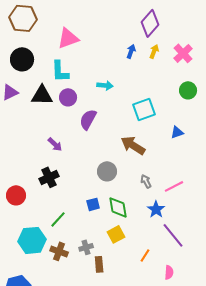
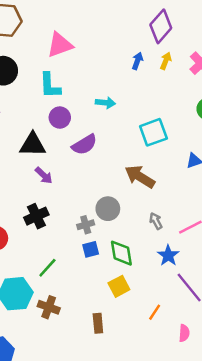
black triangle: (42, 95) -> (33, 145), moved
purple semicircle: (88, 119) -> (84, 145), turned -150
gray cross: (86, 247) -> (86, 225), moved

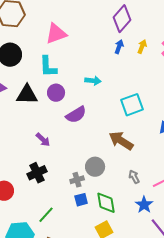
purple diamond: (161, 26) -> (122, 19), moved
black triangle: (33, 145) -> (27, 95), moved

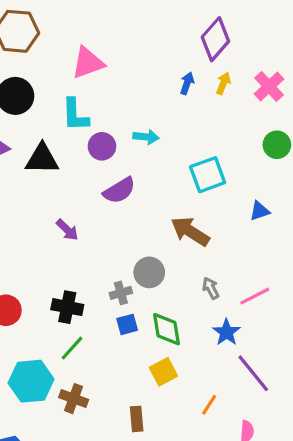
purple diamond: (122, 19) -> (215, 39), moved
purple circle: (56, 93) -> (102, 146), moved
black cross: (37, 173) -> (67, 307), moved, turned 36

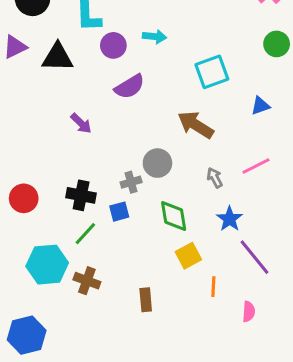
pink line: (255, 296) -> (256, 166), moved
blue square: (127, 324) -> (119, 212), moved
yellow square: (163, 372) -> (188, 256), moved
orange line: (209, 405) -> (213, 287), turned -30

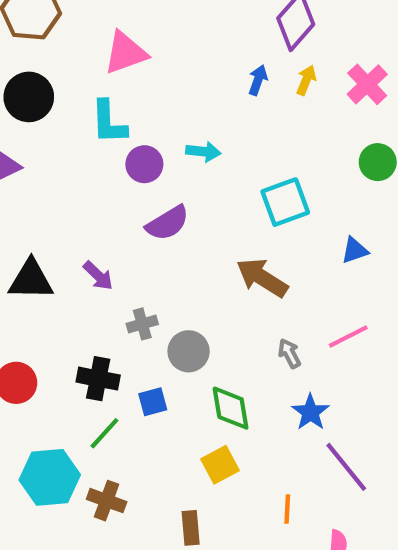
black triangle: (57, 57) -> (31, 280), moved
gray circle: (157, 163) -> (189, 351), moved
gray cross: (131, 182) -> (142, 324), moved
yellow square: (188, 256) -> (220, 465), moved

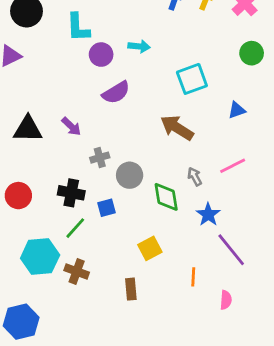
green diamond: (231, 408) -> (166, 197), moved

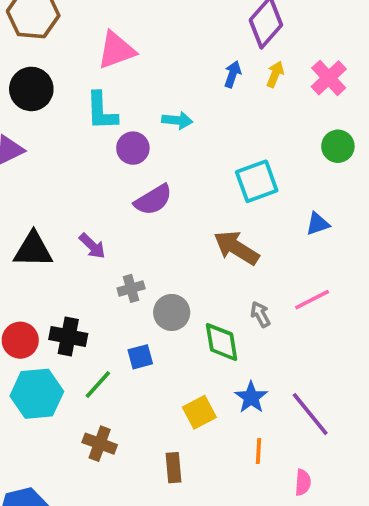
cyan arrow: (139, 46) -> (177, 120), moved
black cross: (71, 193) -> (68, 336), moved
blue star: (208, 215) -> (251, 397), moved
cyan hexagon: (40, 257) -> (37, 394), moved

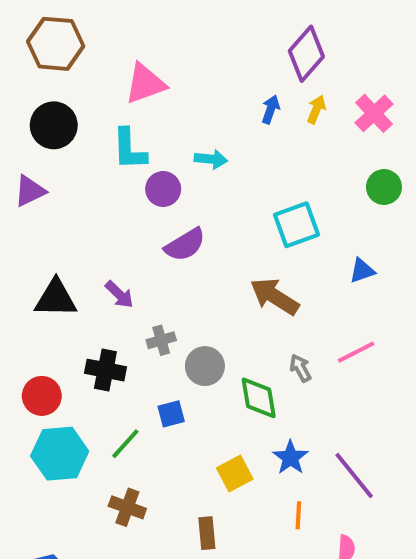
black cross: (68, 336) -> (105, 370), moved

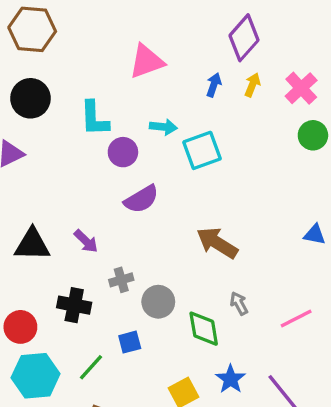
pink triangle: (145, 84) -> (147, 61), moved
green circle: (384, 187) -> (313, 135), moved
cyan square: (296, 225) -> (202, 150), moved
blue triangle: (362, 271) -> (315, 234), moved, turned 30
pink line: (356, 352) -> (296, 319), moved

